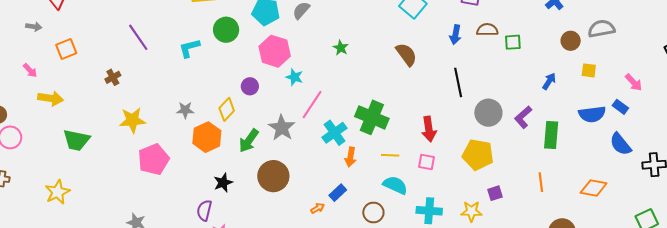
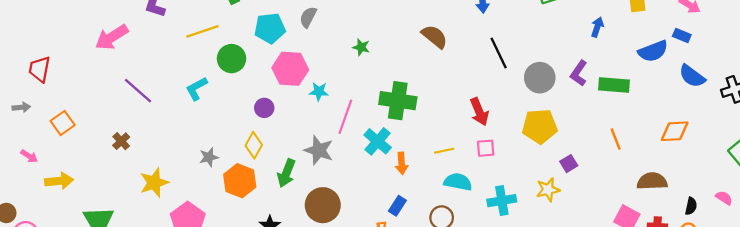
purple circle: (250, 86) -> (264, 108), moved
green cross: (372, 117) -> (398, 101), moved
green rectangle: (551, 135) -> (614, 85), turned -76

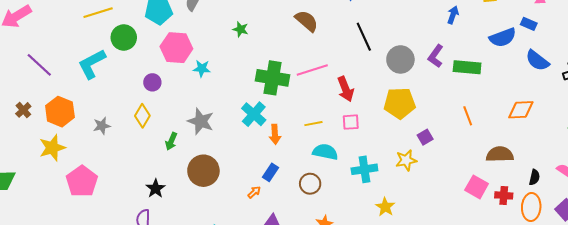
cyan L-shape: (197, 89) -> (92, 64), size x1.4
pink line: (345, 117) -> (312, 70), moved, turned 52
green arrow: (286, 173) -> (171, 141), size x0.7
orange hexagon: (240, 181) -> (60, 112), moved

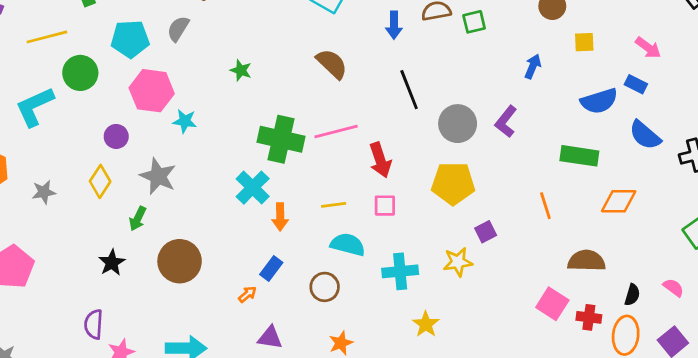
green rectangle: (467, 67) -> (579, 156), moved
gray star: (201, 121) -> (158, 176), moved
black star: (156, 188) -> (112, 263), moved

